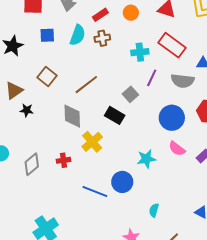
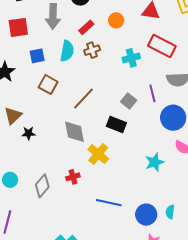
brown square: (47, 77) -> (48, 85), moved
purple line: (152, 78) -> (152, 93), moved, turned -30
blue circle: (122, 182) -> (146, 215), moved

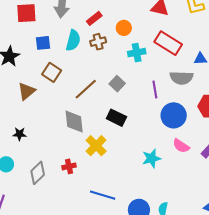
orange circle: (116, 20) -> (124, 28), moved
gray square: (129, 101) -> (117, 84), moved
brown triangle: (13, 116) -> (27, 91), moved
black star: (29, 133) -> (20, 134), moved

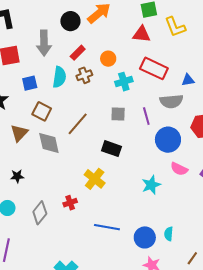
gray square: (117, 84) -> (118, 114), moved, turned -35
gray diamond: (74, 122) -> (49, 143), moved

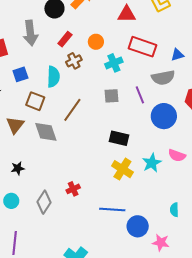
cyan semicircle: (59, 77) -> (53, 77), moved
black rectangle: (111, 149) -> (119, 138), moved
pink semicircle: (179, 169) -> (177, 155), moved
yellow cross: (95, 179) -> (122, 169), moved
blue circle: (145, 237) -> (138, 226), moved

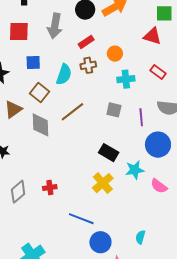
red rectangle: (142, 47) -> (158, 72), size x0.6
cyan star: (152, 163) -> (135, 170), moved

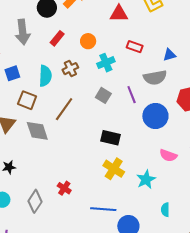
brown cross: (88, 65) -> (70, 69), moved
gray square: (114, 110) -> (103, 95), turned 35
cyan star: (135, 170) -> (146, 179), moved
red cross: (50, 188) -> (64, 188), turned -32

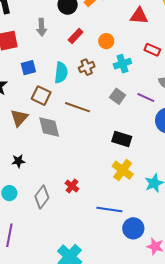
gray arrow: (23, 32) -> (42, 27), size x0.7
purple line: (132, 95) -> (146, 98), turned -48
brown line: (64, 109) -> (77, 107), turned 70

